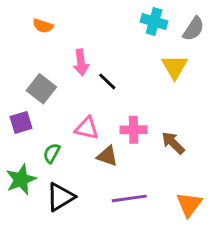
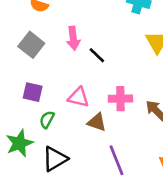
gray square: (41, 89) -> (31, 45), moved
purple square: (21, 122) -> (33, 92), moved, turned 30
purple line: (129, 198) -> (116, 160), turned 76

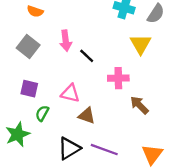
pink cross: (120, 99) -> (118, 78), moved
black triangle: (55, 159) -> (69, 148), moved
purple line: (116, 160) -> (104, 150), turned -48

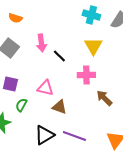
yellow triangle: (141, 44) -> (93, 46), moved

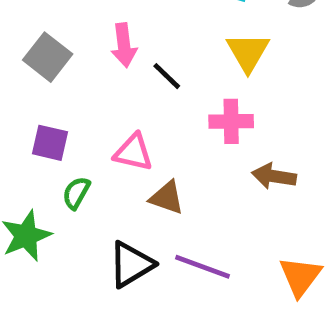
brown arrow: (104, 98) -> (274, 176), turned -36

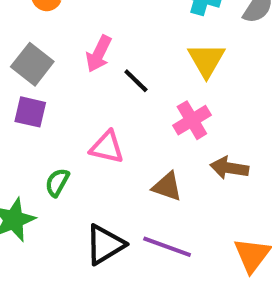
pink arrow: (124, 45) -> (99, 54), turned 33
pink cross: (231, 121) -> (192, 120), turned -30
purple square: (50, 143) -> (30, 112), moved
brown triangle: (167, 198) -> (167, 187), moved

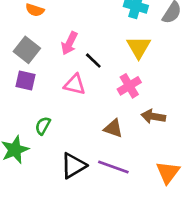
pink triangle: (107, 147) -> (75, 84), moved

